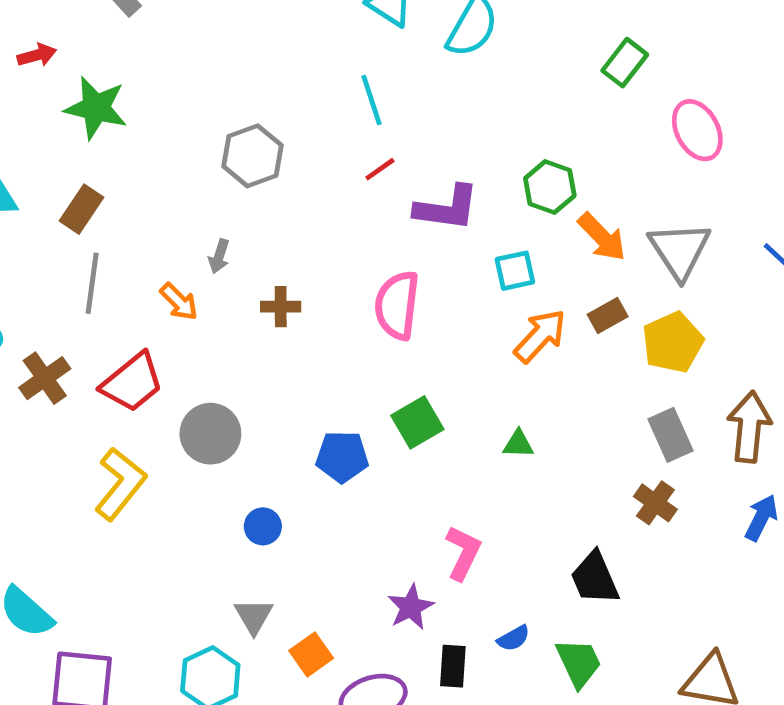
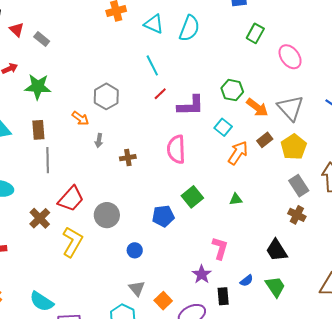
brown rectangle: (81, 209) -> (38, 130), turned -30
cyan square: (515, 271) -> (223, 127), turned -30
orange arrow: (179, 302) -> (80, 118), moved
brown cross: (45, 378) -> (40, 218), moved

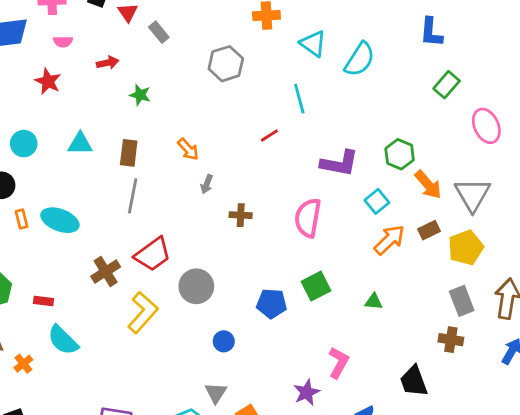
green star: (38, 87) -> (140, 95), size x0.6
red line: (160, 94) -> (269, 135), moved
gray hexagon: (106, 96) -> (226, 64), moved
brown cross: (297, 215) -> (451, 340), turned -30
cyan semicircle: (42, 302) -> (63, 340), moved

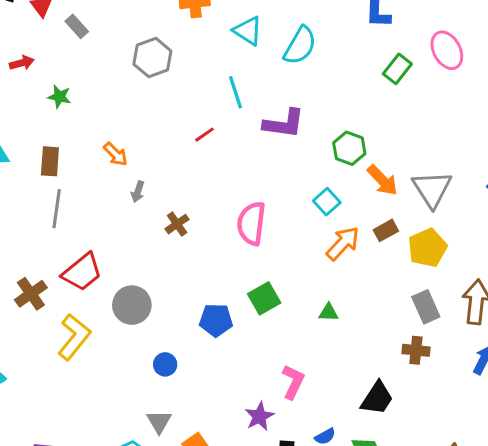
pink ellipse: (486, 126) -> (447, 50), moved
purple L-shape: (339, 163) -> (284, 124), moved
brown cross: (241, 215) -> (177, 224), turned -35
black trapezoid: (414, 381) -> (377, 398), turned -124

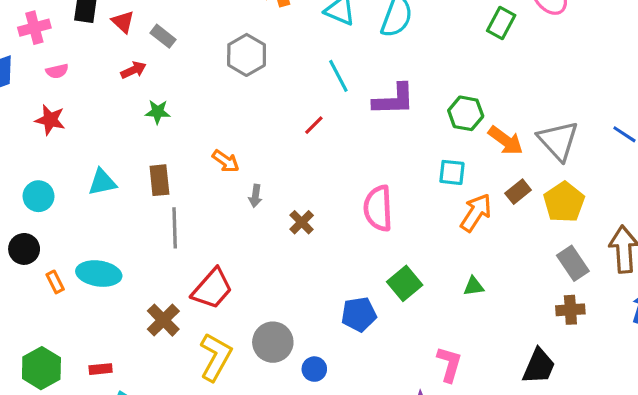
red arrow: (22, 63) -> (134, 70), moved
cyan square: (327, 202) -> (452, 172), turned -32
gray circle: (132, 305) -> (273, 342), moved

